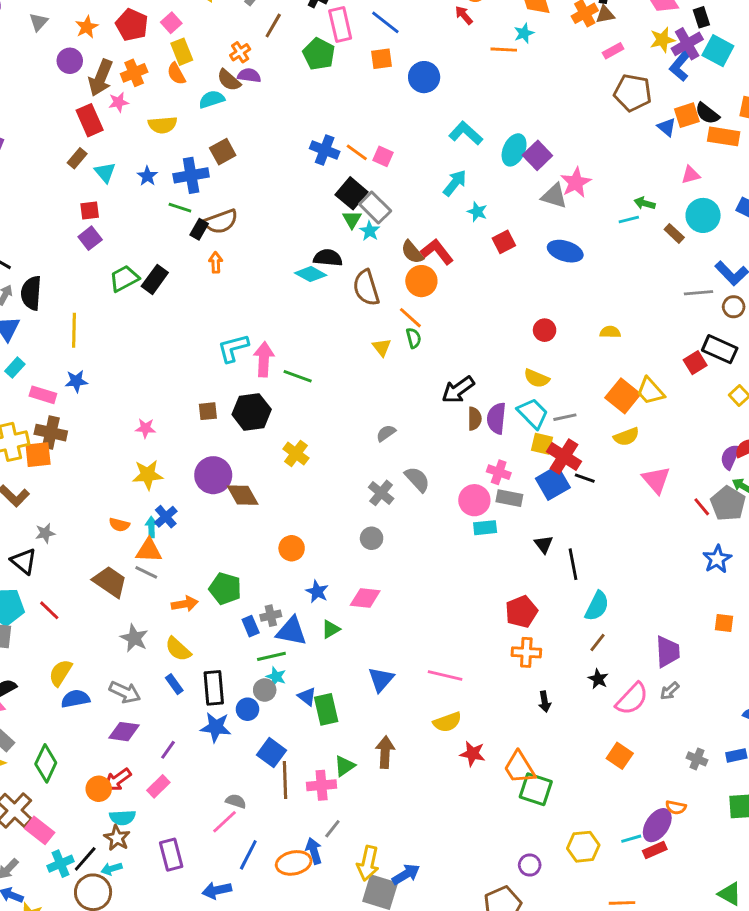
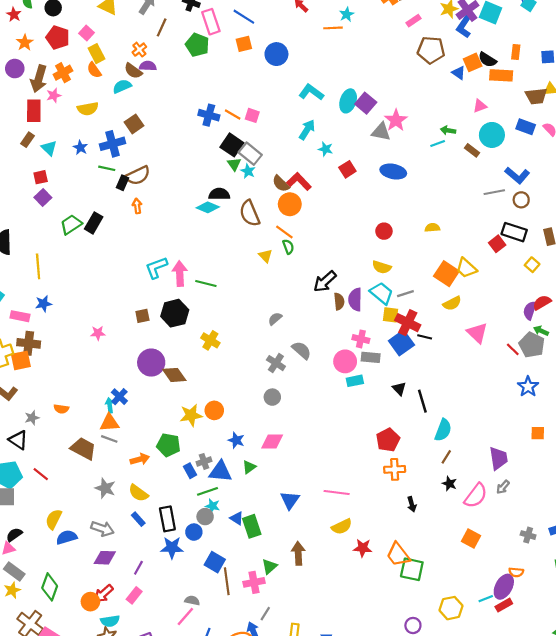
red rectangle: (90, 120) -> (34, 111), turned 30
yellow star: (148, 475) -> (191, 415), moved
orange semicircle: (119, 525) -> (61, 409), moved

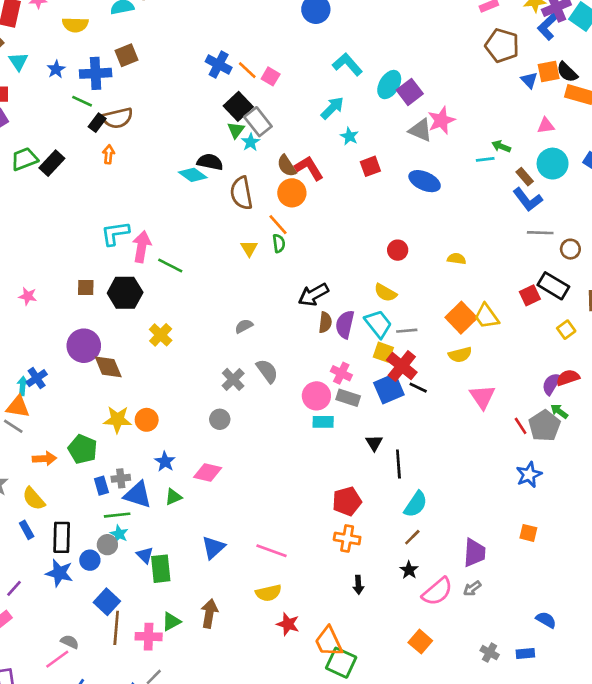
blue L-shape: (517, 175) -> (528, 200), moved

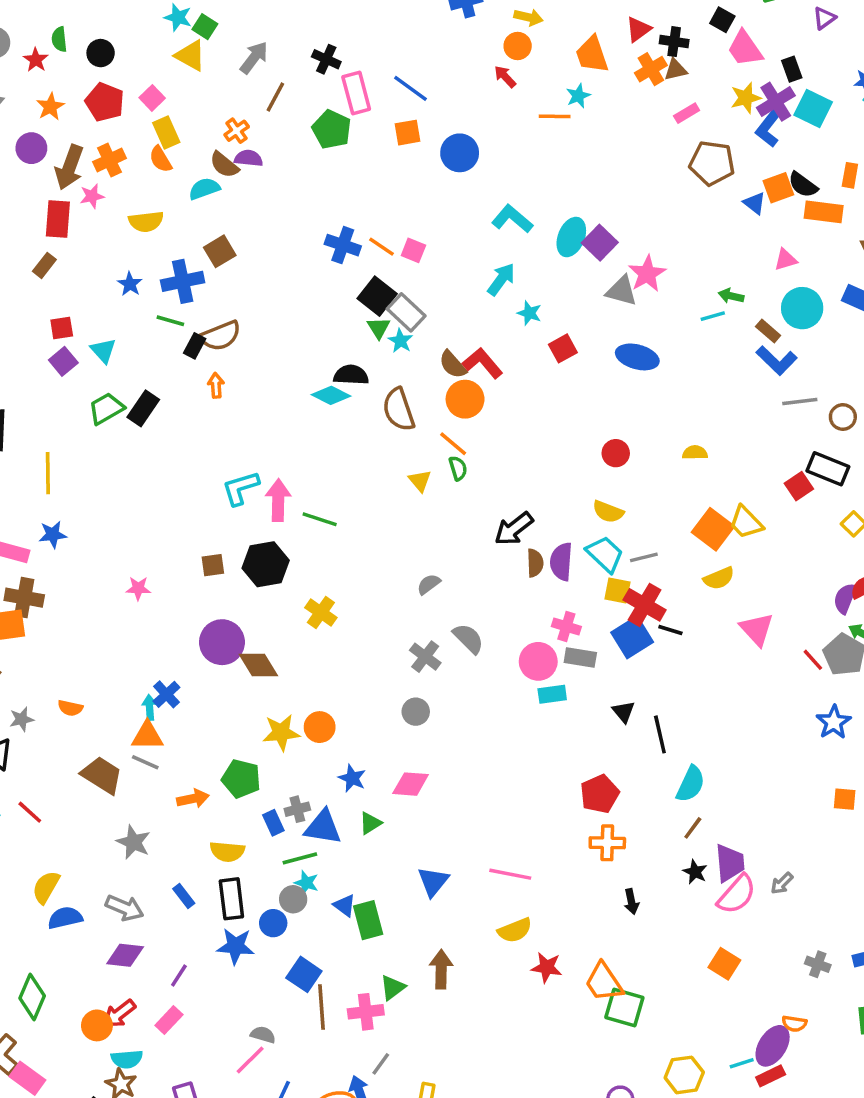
cyan triangle: (18, 61) -> (103, 351), moved
yellow semicircle: (34, 499) -> (227, 852), moved, turned -35
purple trapezoid: (474, 553) -> (730, 863), moved

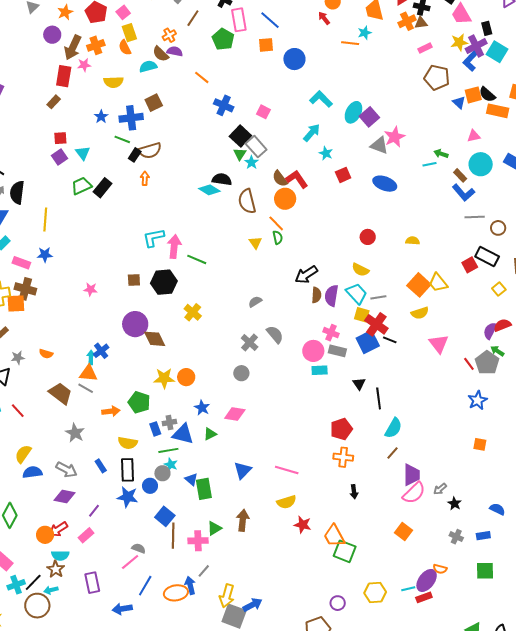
orange line: (382, 247) -> (202, 77), moved
black star: (695, 872) -> (455, 503), moved

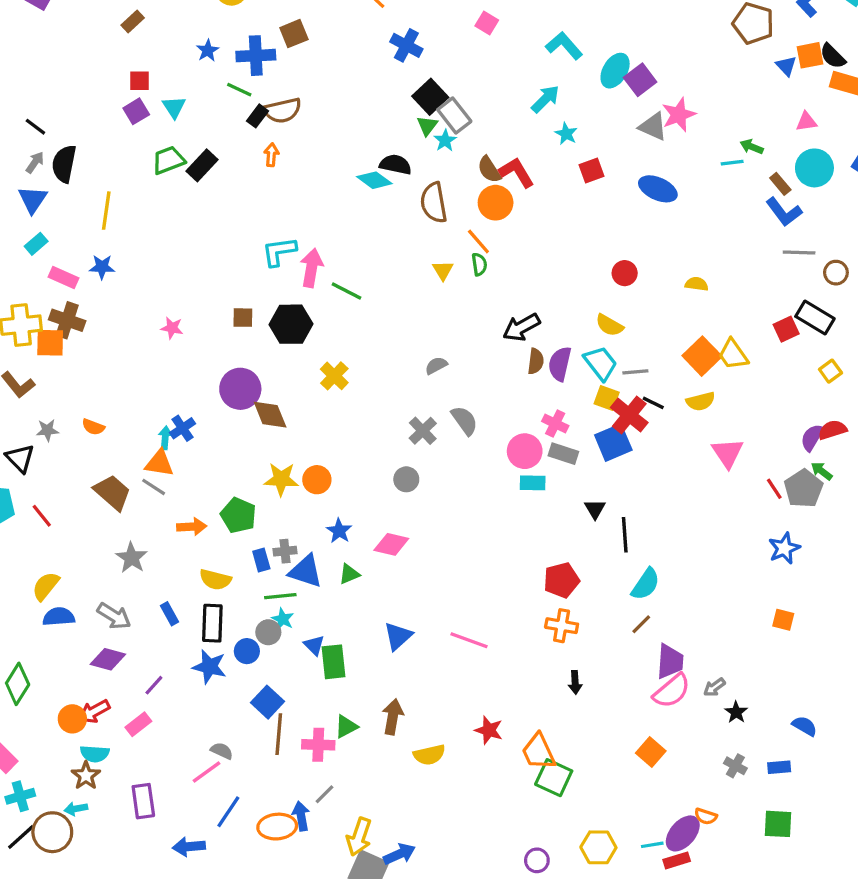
pink square: (263, 112) -> (487, 23), moved
black line: (390, 340) -> (653, 403), moved
yellow semicircle: (286, 502) -> (429, 755), moved
black line: (33, 582) -> (21, 837), moved

